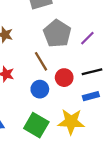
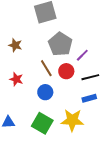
purple line: (87, 38) -> (82, 55), moved
red circle: (64, 78) -> (66, 71), moved

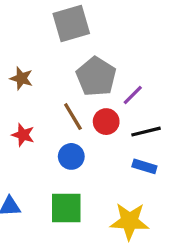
blue rectangle: (89, 98) -> (144, 166), turned 32
yellow star: (72, 120) -> (129, 221), moved
green square: (42, 123) -> (66, 208), turned -30

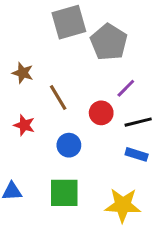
gray pentagon: (96, 77) -> (109, 42), moved
brown line: (73, 117) -> (58, 97), moved

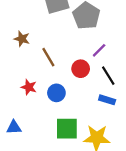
black line: (138, 122) -> (108, 76), turned 72
red star: (24, 125) -> (29, 87), moved
green square: (64, 193) -> (67, 129), moved

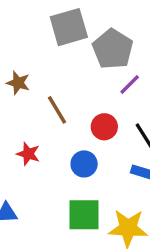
purple line: (99, 50) -> (130, 85), moved
blue circle: (56, 93) -> (84, 164), moved

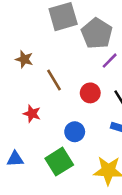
blue circle: (84, 164) -> (75, 132), moved
green square: (84, 215) -> (59, 162), moved, turned -32

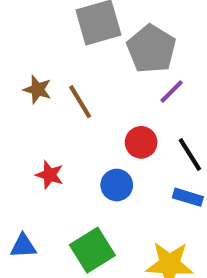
brown line: (54, 80) -> (80, 102), moved
blue circle: (75, 132) -> (117, 185), moved

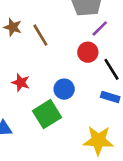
red circle: (141, 142) -> (88, 52), moved
green square: (92, 250) -> (47, 114), moved

